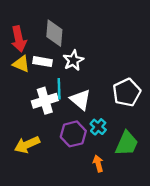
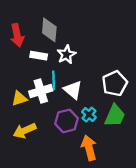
yellow triangle: (21, 64) -> (19, 98), moved, turned -42
green trapezoid: (127, 143) -> (115, 116), moved
orange arrow: (98, 164) -> (89, 148), size x1.6

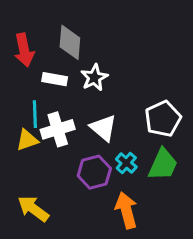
cyan line: (54, 80) -> (35, 114), moved
yellow arrow: (25, 131) -> (33, 209), moved, turned 60

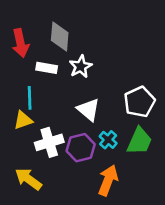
white cross: (58, 129) -> (49, 142), moved
orange arrow: (126, 210) -> (108, 180), turned 36

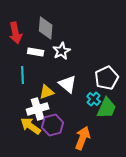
yellow triangle: (23, 120) -> (47, 92), moved
cyan cross: (108, 140) -> (94, 99), moved
purple hexagon: (81, 148) -> (53, 125), moved
yellow arrow: (28, 179) -> (31, 126), moved

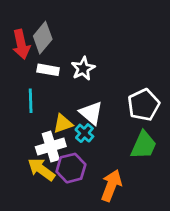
gray diamond: (46, 28) -> (43, 38), moved, turned 35
cyan cross: (94, 99) -> (84, 133), moved

